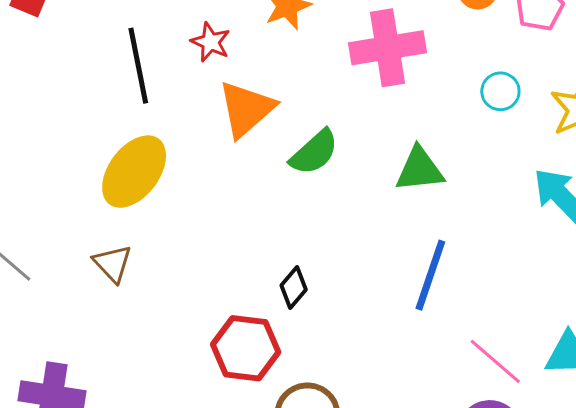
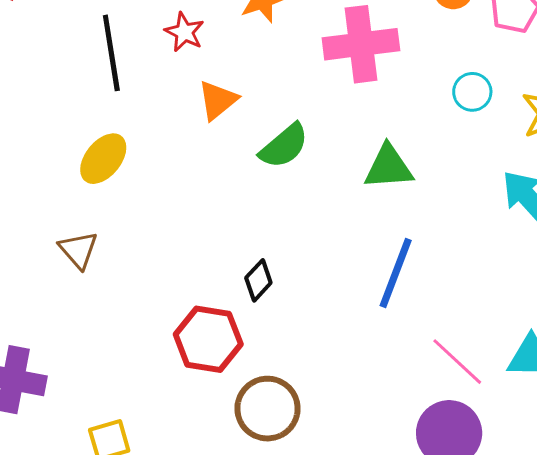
orange triangle: (246, 109) -> (218, 100), size x0.7
yellow ellipse: (134, 172) -> (103, 159), size x0.7

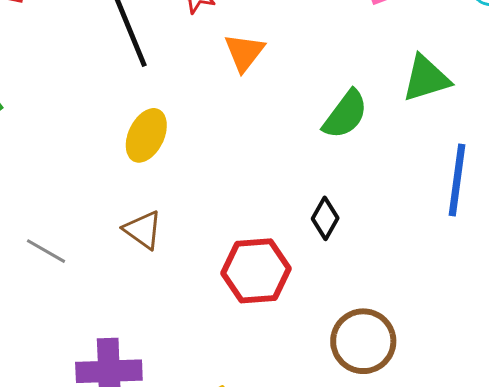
green semicircle: (284, 146) -> (345, 114), moved
red hexagon: (208, 339) -> (256, 271), moved

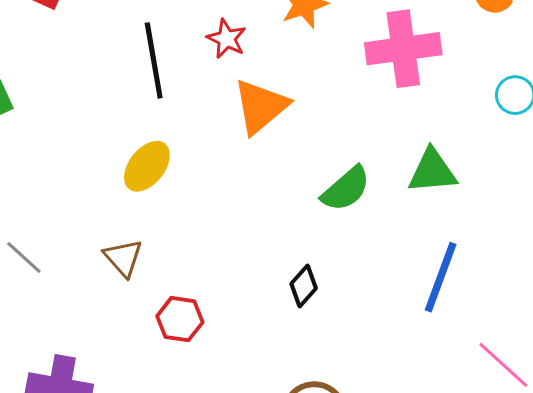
orange triangle: (244, 52) -> (261, 106), size x1.4
red hexagon: (256, 271) -> (180, 319), moved, size x0.7

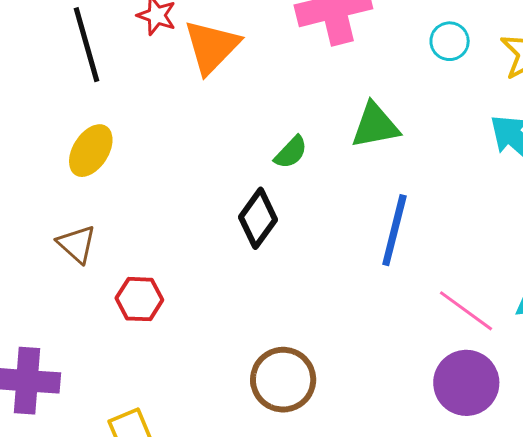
orange triangle: (261, 106) -> (212, 47), moved
green semicircle: (346, 189) -> (291, 152), size x0.7
black diamond: (304, 286) -> (258, 218), moved, size x1.4

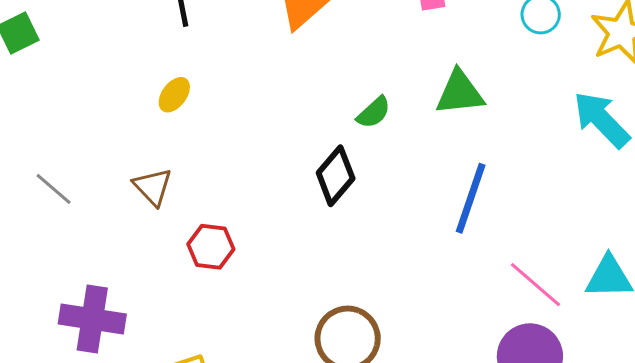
yellow ellipse: (91, 151) -> (174, 95), size x0.7

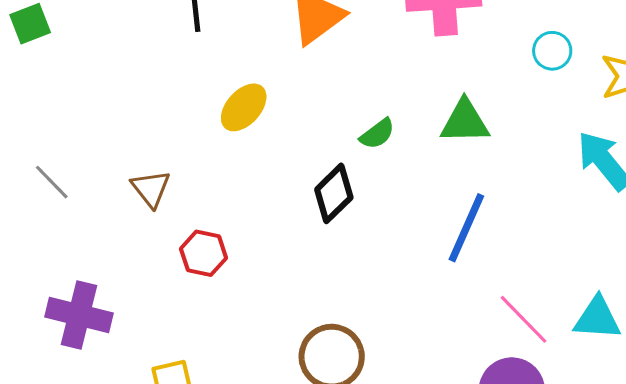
yellow ellipse: (174, 95) -> (244, 107), moved, size x1.4

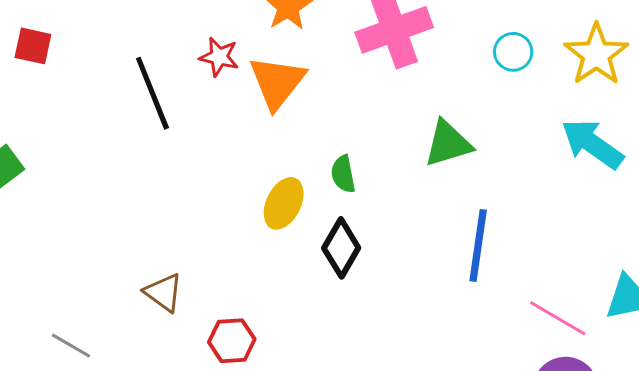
yellow ellipse: (244, 107) -> (284, 203), moved
green semicircle: (377, 134) -> (343, 174), moved, turned 132
gray line: (52, 182) -> (71, 346), moved

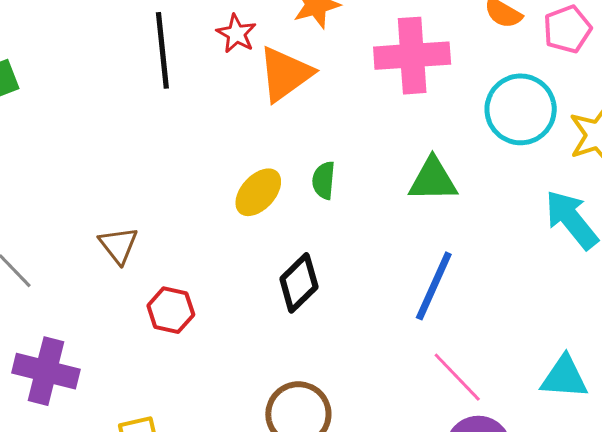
cyan circle: (513, 52) -> (521, 109), size x1.8
black diamond: (341, 248) -> (299, 283), moved
pink line: (558, 318) -> (457, 377), moved

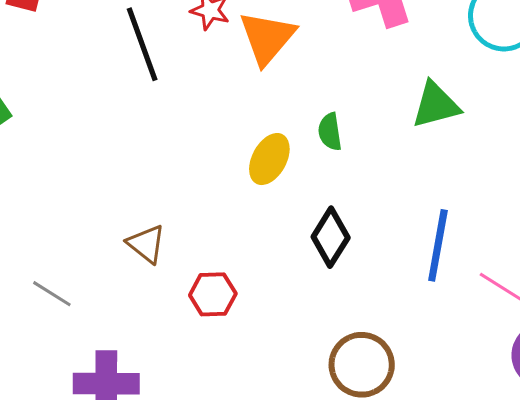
blue line: (434, 286) -> (438, 245), moved

